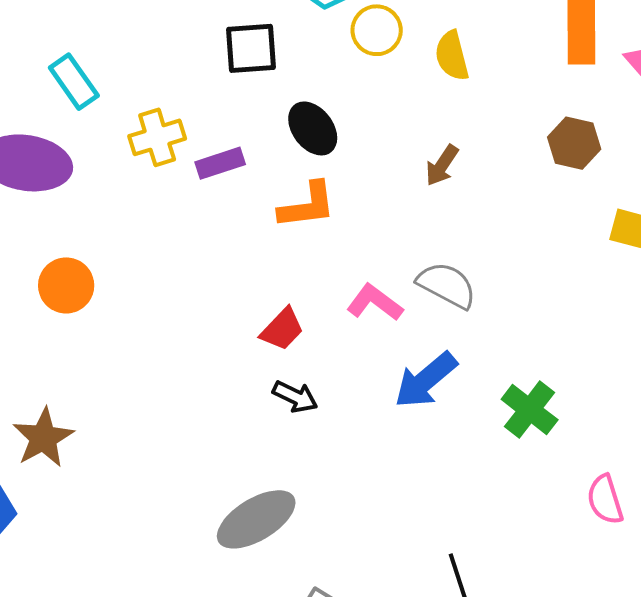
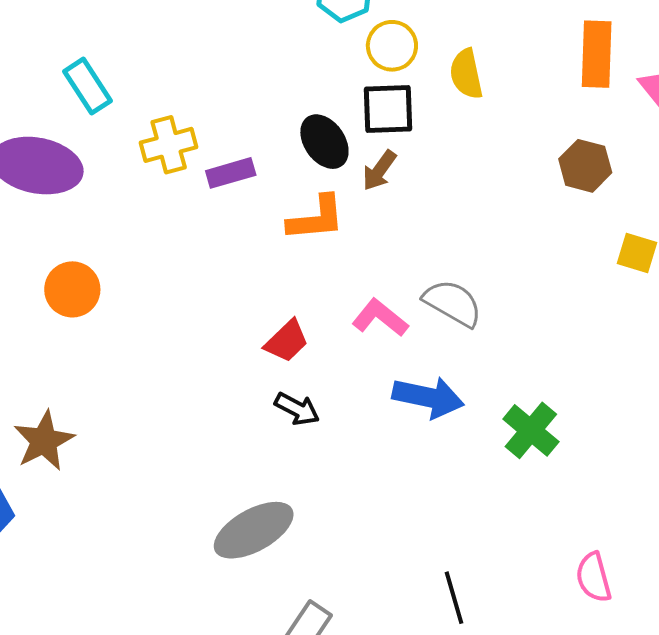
black square: (251, 48) -> (388, 109), moved
brown arrow: (442, 165) -> (379, 170), moved
blue arrow: (426, 380) -> (428, 397), turned -130
pink semicircle: (605, 500) -> (594, 577), moved

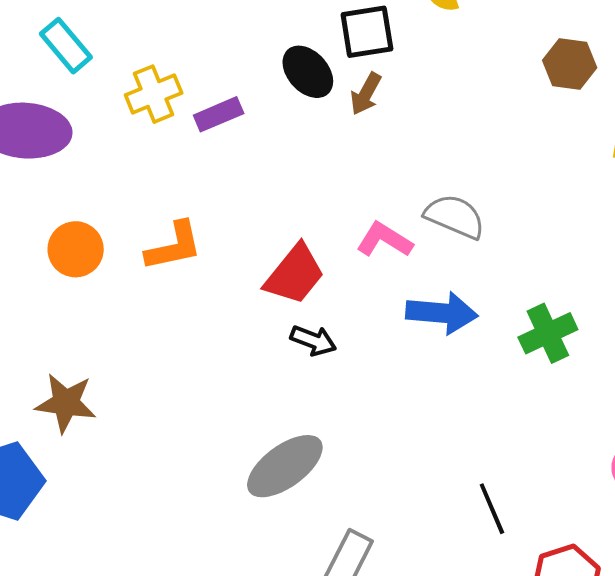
orange L-shape: (316, 218) -> (174, 246), moved
red trapezoid: (287, 341) -> (295, 274), size x1.4
green cross: (531, 430) -> (548, 333), turned 32
brown star: (44, 441) -> (66, 403), turned -30

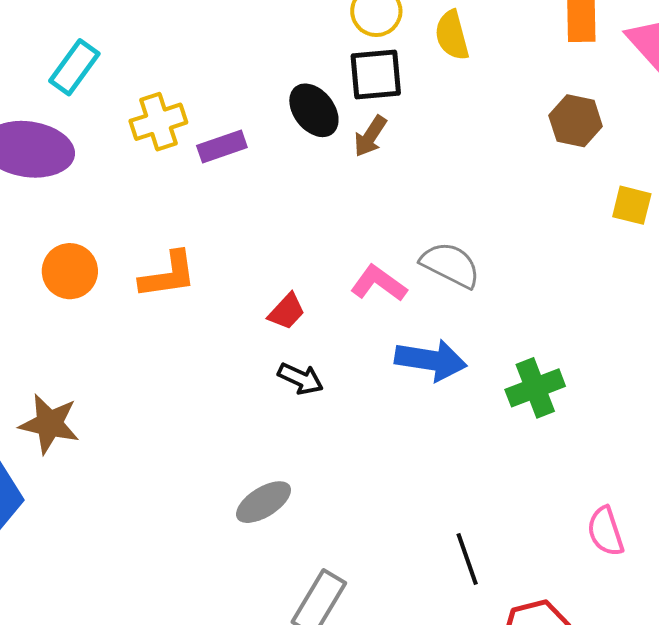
cyan rectangle: (66, 46) -> (74, 67), turned 72
red trapezoid: (295, 274) -> (287, 311), size x0.6
gray ellipse: (285, 466) -> (264, 502), size x0.7

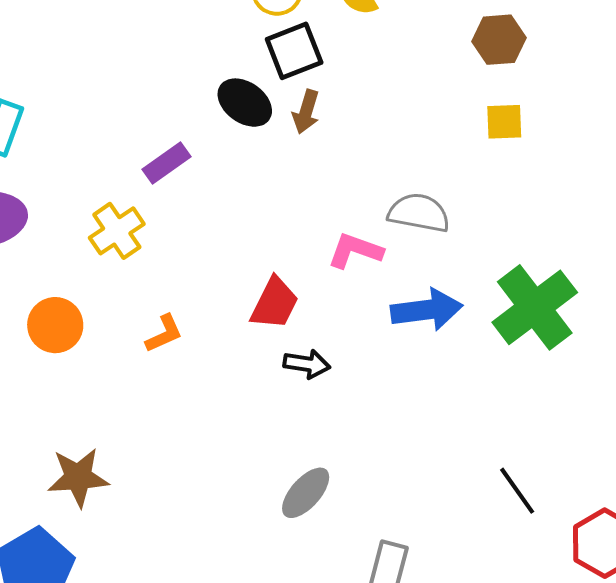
yellow cross: (158, 122) -> (117, 231), moved
yellow square: (632, 205) -> (504, 122), moved
orange L-shape: (168, 275) -> (164, 334), moved, size x0.7
red trapezoid: (287, 311) -> (275, 303), size x1.4
green cross: (535, 388) -> (535, 307), size x1.5

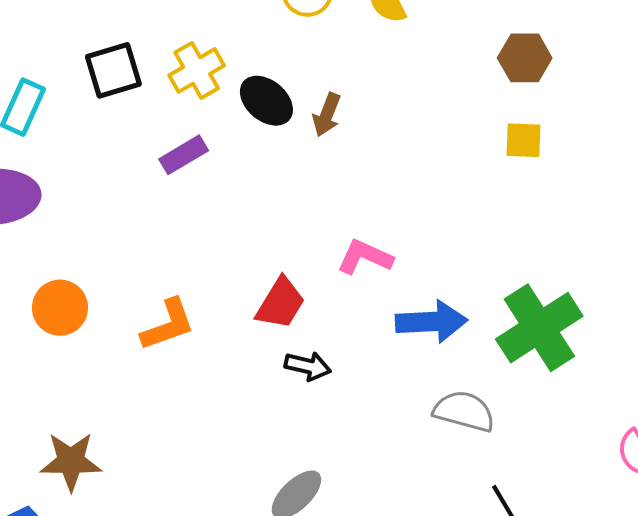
black square: (294, 51) -> (113, 70), moved
gray semicircle: (419, 213) -> (464, 411), moved
yellow cross: (117, 231) -> (197, 70), moved
orange L-shape: (164, 334) -> (168, 325), size x1.4

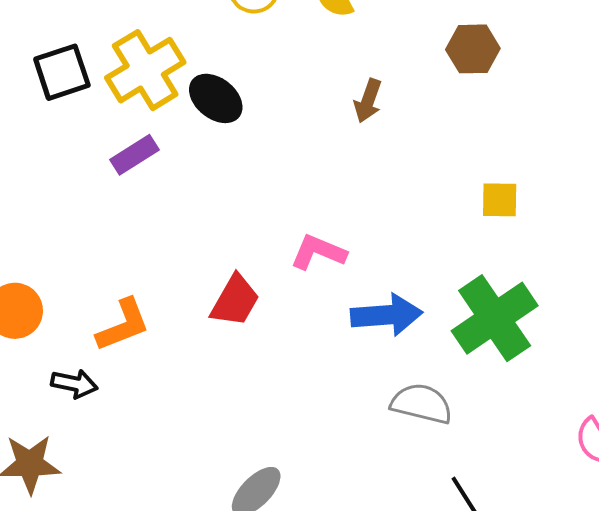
yellow cross: (197, 70) -> (145, 70), size x1.4
brown arrow: (327, 115) -> (368, 101), moved
yellow square: (524, 140) -> (500, 200), moved
black arrow: (308, 366) -> (74, 384), moved

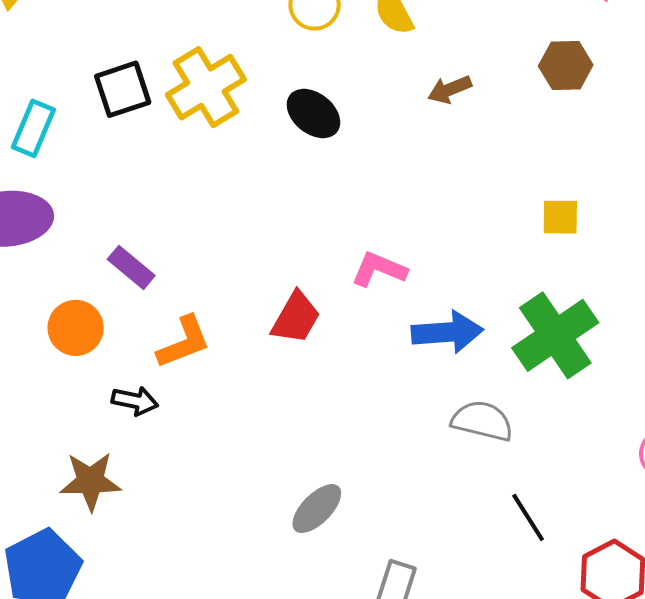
brown hexagon: (473, 49) -> (566, 66), moved
black ellipse: (216, 98) -> (313, 114), moved
brown arrow: (368, 101) -> (450, 89), moved, turned 48
purple rectangle: (134, 155) -> (131, 267), moved, turned 72

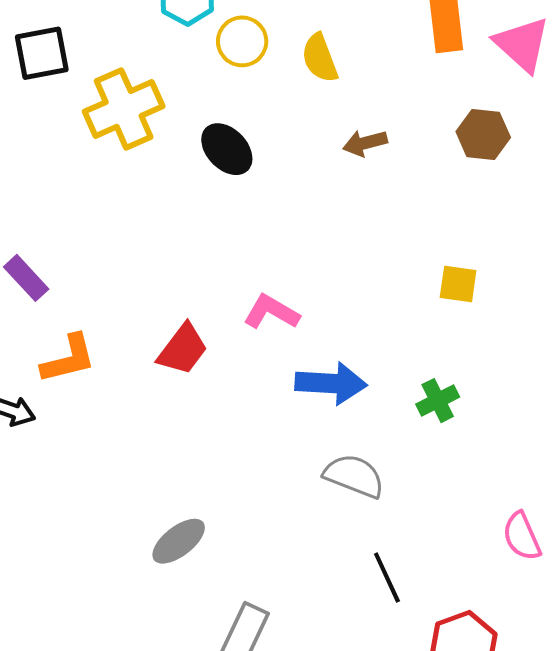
black square: (123, 89) -> (42, 53), moved
green cross: (555, 335) -> (438, 401), size x0.5

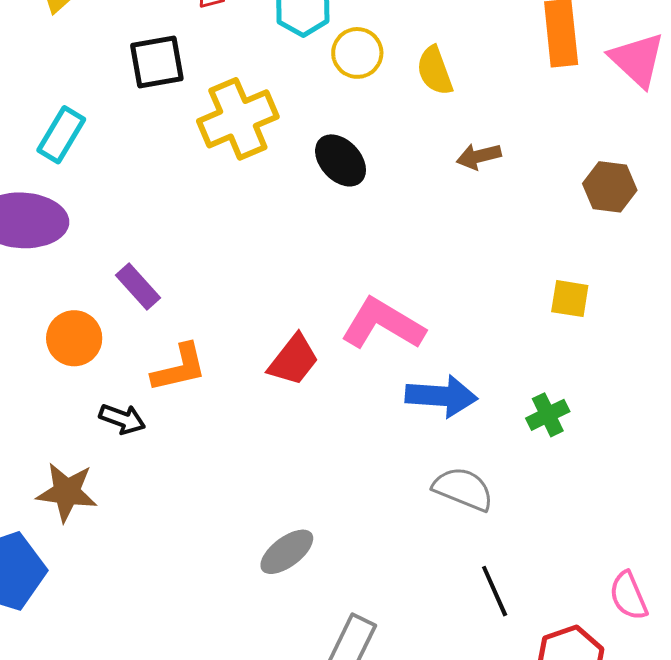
brown hexagon: (483, 134) -> (610, 187), moved
pink L-shape: (271, 312) -> (383, 324), size x1.5
pink semicircle: (522, 536) -> (629, 596), moved

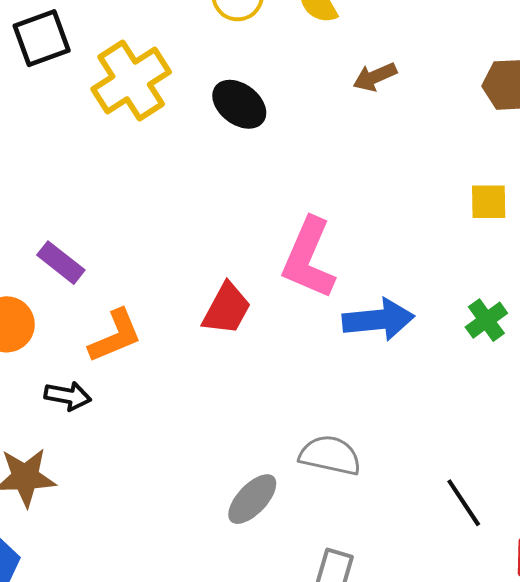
pink L-shape: (383, 324) -> (309, 258), turned -88
gray semicircle: (463, 489) -> (330, 455), moved

